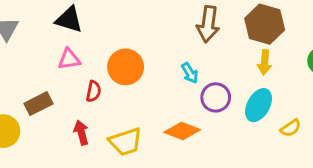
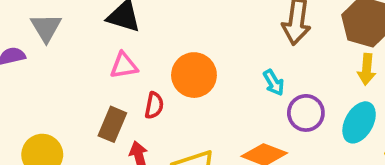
brown rectangle: (38, 104) -> (112, 124), moved, turned -40

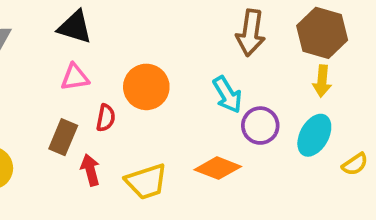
cyan arrow: (274, 83) -> (227, 95), size x1.4

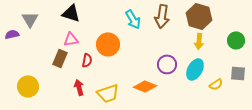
cyan arrow: (227, 95) -> (133, 19), moved
brown rectangle: (63, 137) -> (60, 58), moved

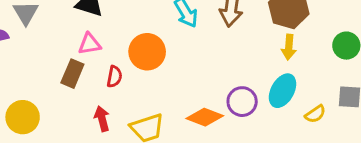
purple circle: (167, 64) -> (242, 102), moved

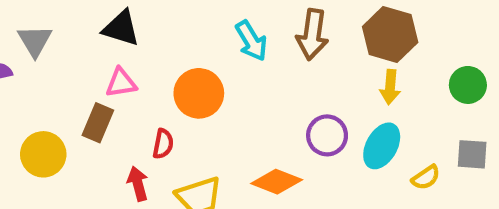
red semicircle: (114, 77) -> (163, 144), moved
purple circle: (242, 102) -> (327, 135), moved
yellow circle: (23, 117) -> (43, 154), moved

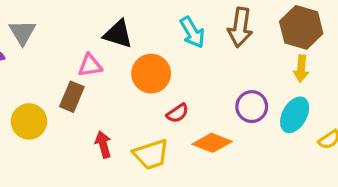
black triangle: (121, 28) -> (118, 34), moved
red semicircle: (163, 144) -> (177, 113), moved, turned 45

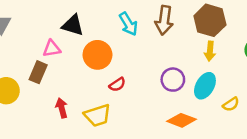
orange diamond: (212, 143) -> (181, 120), moved

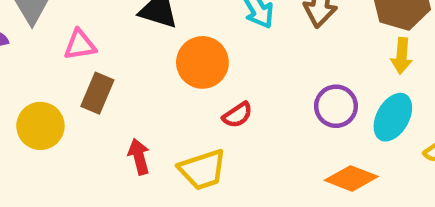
pink triangle: (52, 49) -> (80, 45), moved

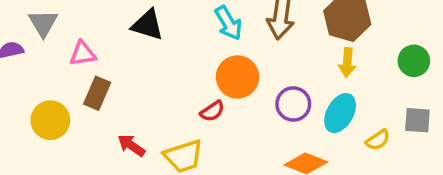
orange circle: (202, 62) -> (237, 77), moved
red arrow: (139, 157) -> (131, 145), turned -40

